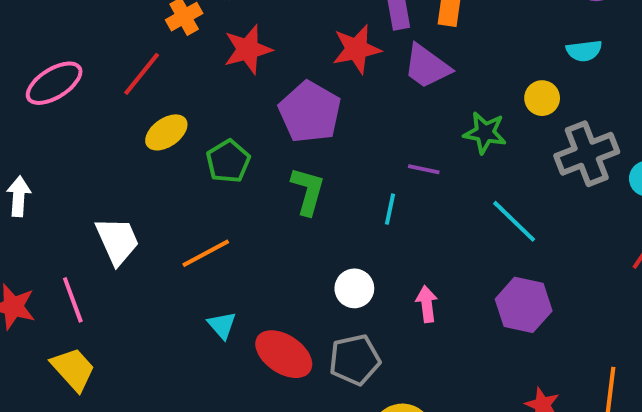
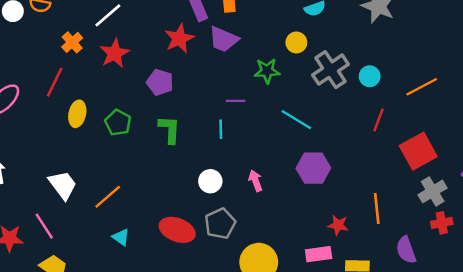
purple pentagon: (310, 112) -> (160, 82), size x0.7
yellow ellipse: (166, 132) -> (77, 114), turned -30
orange line: (206, 253) -> (108, 197), moved
cyan triangle: (222, 325) -> (121, 237), moved

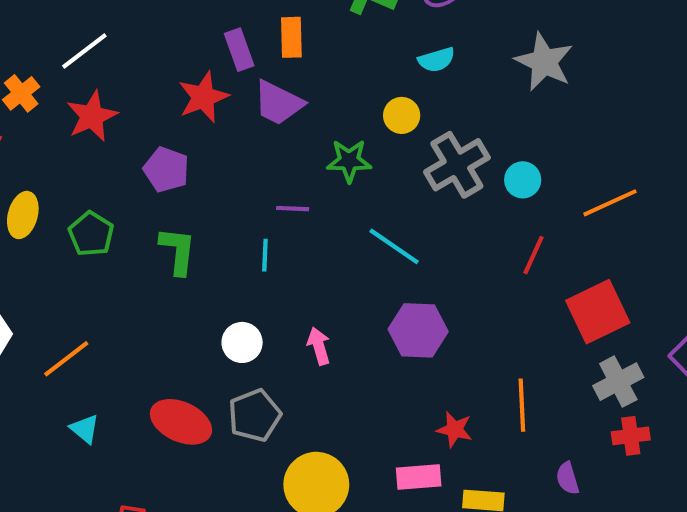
purple semicircle: (406, 250) -> (568, 478), size x0.7

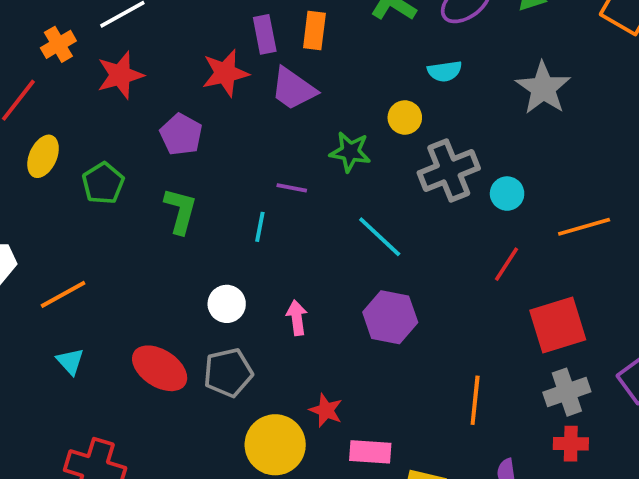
red star: (454, 429) -> (326, 410), moved

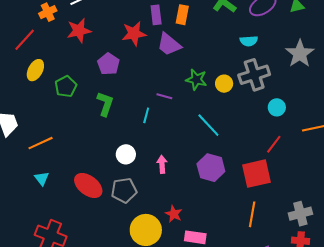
yellow circle: (405, 117) -> (224, 84), moved
gray cross: (449, 171) -> (254, 75), moved
red square: (558, 325) -> (257, 174), moved

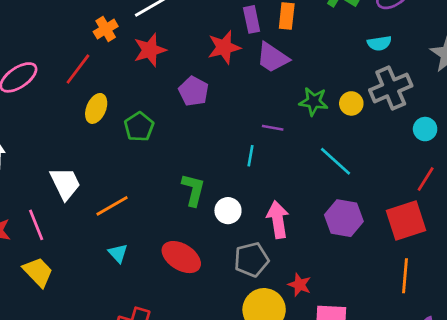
green L-shape: (105, 104) -> (193, 190), moved
pink arrow: (162, 164) -> (278, 220), size x1.5
gray pentagon: (124, 190) -> (251, 260), moved

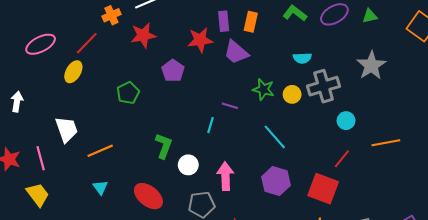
cyan semicircle: (379, 43) -> (302, 58), moved
yellow ellipse: (96, 108) -> (73, 72), moved
red square: (406, 220) -> (323, 189), turned 32

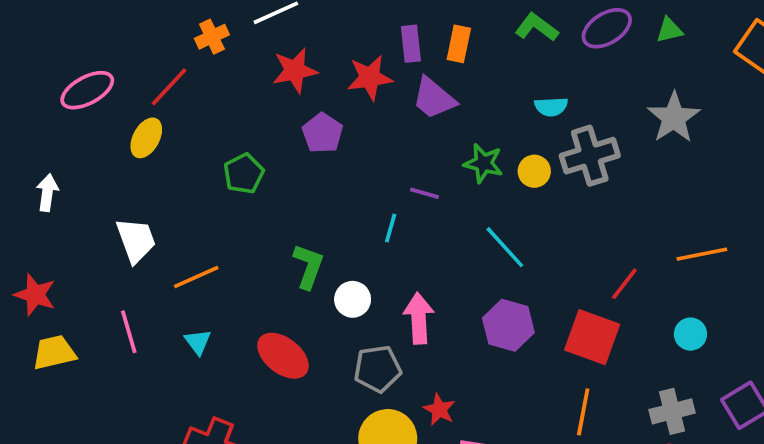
red star: (143, 35) -> (295, 71), moved
cyan circle: (346, 121) -> (690, 334), moved
pink line: (41, 158) -> (129, 332), moved
yellow trapezoid: (38, 194) -> (54, 352), moved, turned -65

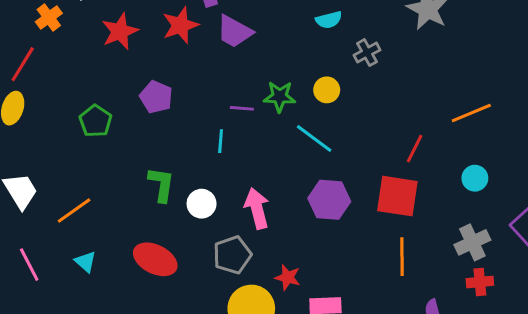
purple pentagon: (322, 133) -> (156, 97), moved
gray cross: (590, 156) -> (367, 53), size x0.6
green star: (483, 163) -> (280, 96), moved
yellow circle: (534, 171) -> (327, 90), moved

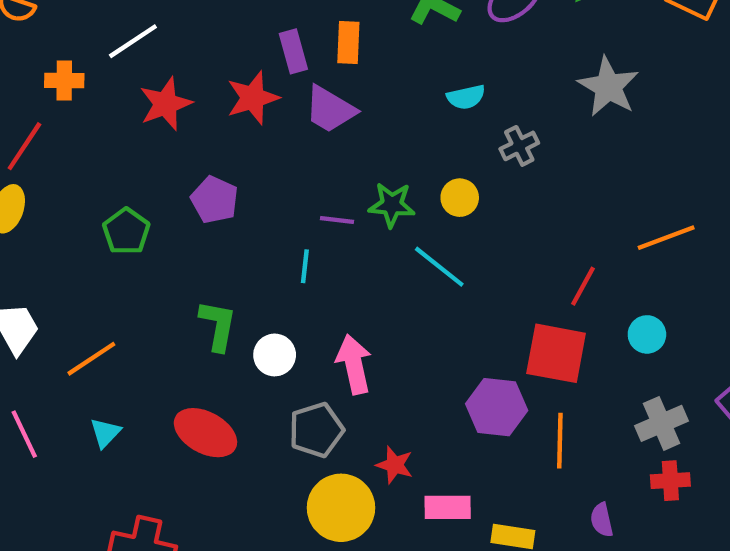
orange cross: (49, 18) -> (64, 80), turned 35
cyan circle: (475, 178) -> (647, 334), moved
purple hexagon: (329, 200) -> (497, 407), moved
cyan triangle: (85, 262) -> (105, 433), turned 30

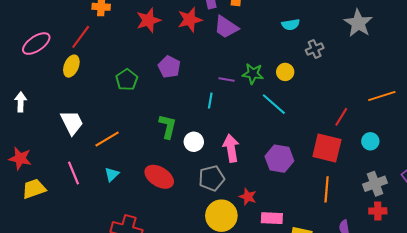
purple hexagon: (497, 407) -> (279, 159), moved

